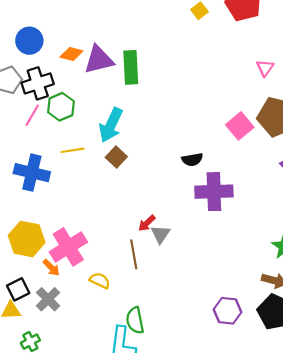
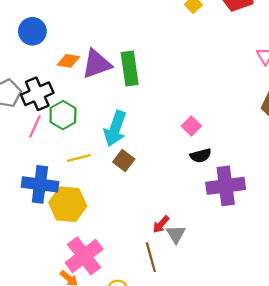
blue circle: (29, 41) -> (32, 31), moved
pink square: (240, 126) -> (191, 126), moved, size x0.7
yellow hexagon: (27, 239) -> (68, 204), moved

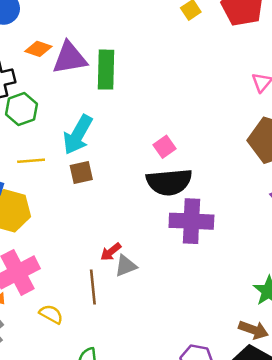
black semicircle: (201, 156) -> (169, 182), size x1.8
brown square: (124, 161) -> (81, 172), turned 30
gray triangle: (176, 234) -> (126, 266), turned 30

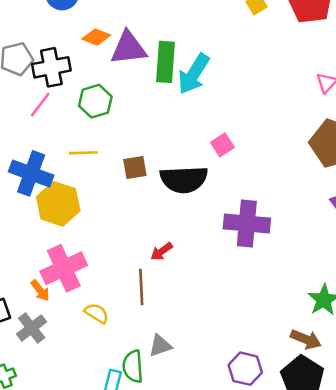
green hexagon: (21, 109) -> (95, 101), moved
cyan arrow: (78, 135) -> (194, 74), moved
black semicircle: (169, 182) -> (184, 179), moved
gray triangle: (126, 266) -> (160, 346), moved

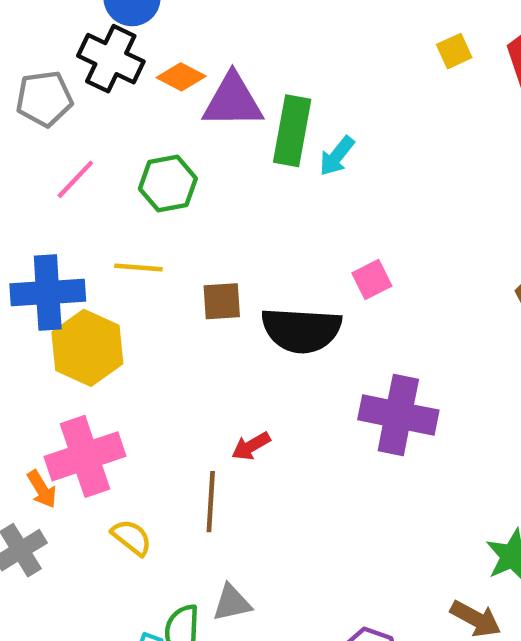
black cross: (51, 67) -> (111, 59), moved, turned 30
cyan arrow: (194, 74) -> (337, 156), size x0.6
blue cross: (31, 173) -> (48, 292), turned -30

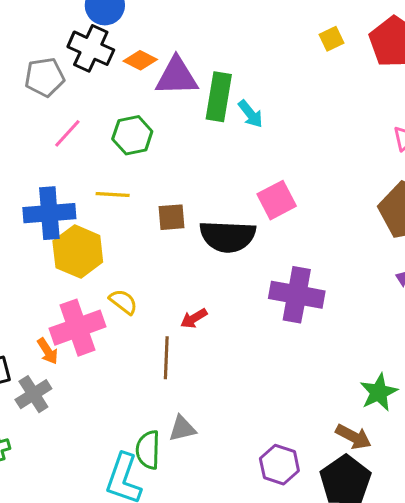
cyan arrow: (337, 156) -> (250, 114), turned -76
pink square: (372, 280) -> (277, 200), size x1.4
yellow semicircle: (132, 537) -> (123, 302), moved

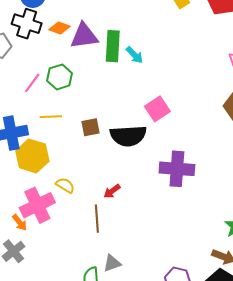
pink line: (67, 133) -> (32, 83), moved

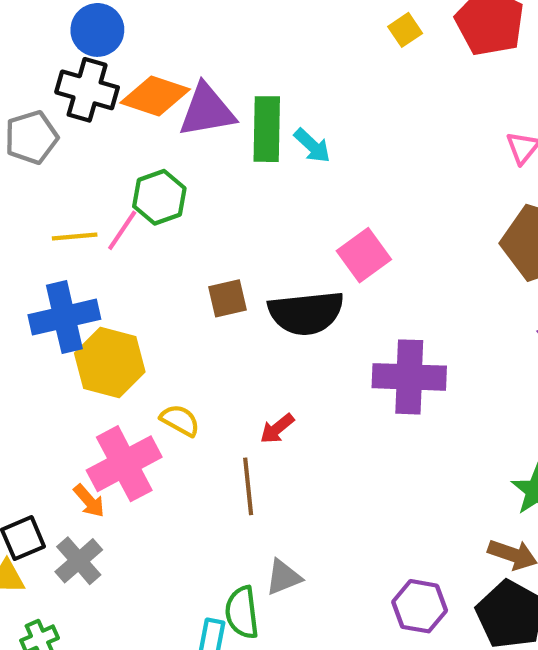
orange diamond: (59, 28) -> (155, 96), size x1.5
pink line: (32, 83) -> (122, 230), moved
yellow line: (51, 117) -> (75, 236), moved

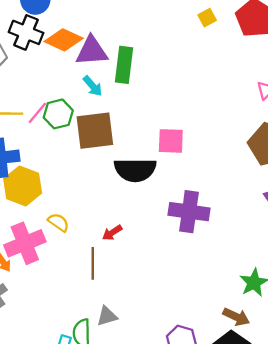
cyan arrow: (312, 146) -> (93, 86), moved
green hexagon: (159, 197) -> (58, 114), moved
pink square: (364, 255) -> (171, 141), turned 32
brown square: (228, 298) -> (95, 131), moved, size x1.8

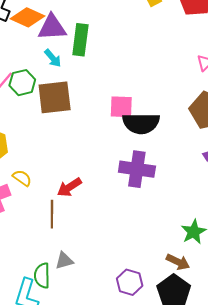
black semicircle: (135, 170) -> (141, 123), moved
red arrow: (112, 233) -> (69, 187), size x1.4

